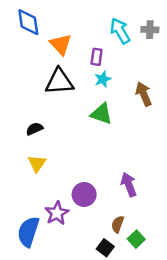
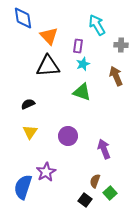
gray cross: (150, 30) -> (121, 45), moved
purple circle: (84, 194) -> (68, 136), moved

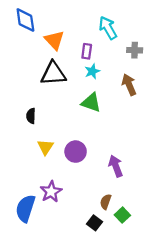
black semicircle: (28, 104) -> (31, 116), turned -64
yellow triangle: (30, 132) -> (45, 147), moved

